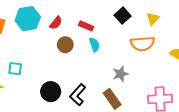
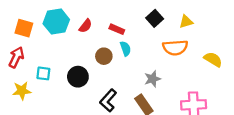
yellow triangle: (153, 19) -> (186, 22), turned 32
brown circle: (65, 45) -> (104, 56), moved
black circle: (51, 92) -> (78, 77), moved

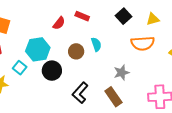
cyan hexagon: (56, 22) -> (38, 49), moved
red rectangle: (117, 29) -> (82, 16), moved
cyan square: (43, 73) -> (20, 68), turned 32

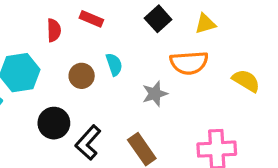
red semicircle: (59, 23) -> (54, 30), turned -40
black circle: (52, 71) -> (54, 123), moved
gray star: (121, 73) -> (155, 94), moved

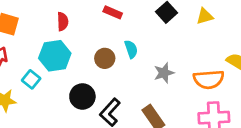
red semicircle: (54, 30) -> (63, 22), moved
orange semicircle: (189, 63) -> (209, 79), moved

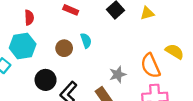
gray star: (164, 73) -> (118, 74), moved
orange semicircle: (209, 79) -> (150, 66), turned 70

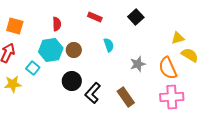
yellow triangle: (147, 13) -> (178, 38), moved
brown circle: (64, 48) -> (74, 50), moved
gray star: (118, 74) -> (138, 64), moved

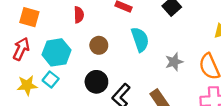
cyan semicircle: (109, 45) -> (140, 39), size x1.5
cyan hexagon: (51, 50) -> (56, 52), moved
cyan square: (33, 68) -> (51, 79), moved

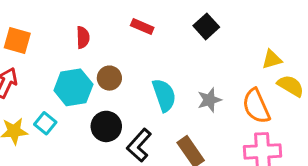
cyan semicircle: (140, 39) -> (164, 95), moved
cyan hexagon: (56, 52) -> (73, 87), moved

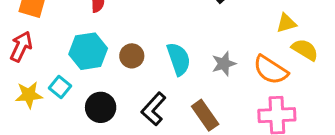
brown circle: (109, 78) -> (132, 56), moved
orange semicircle: (256, 106) -> (271, 70), turned -33
black circle: (106, 126) -> (101, 107), moved

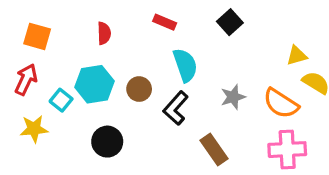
cyan semicircle: (179, 59) -> (185, 65), moved
cyan square: (60, 87) -> (61, 100), moved
black L-shape: (154, 109) -> (176, 108), moved

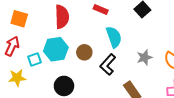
red semicircle: (104, 33) -> (62, 17), size x1.6
cyan square: (61, 100) -> (34, 59), turned 32

